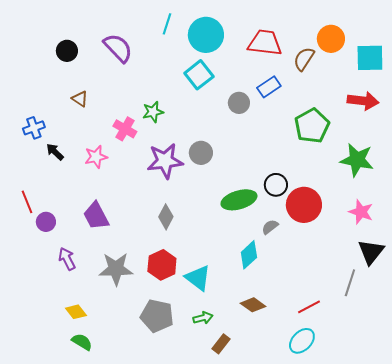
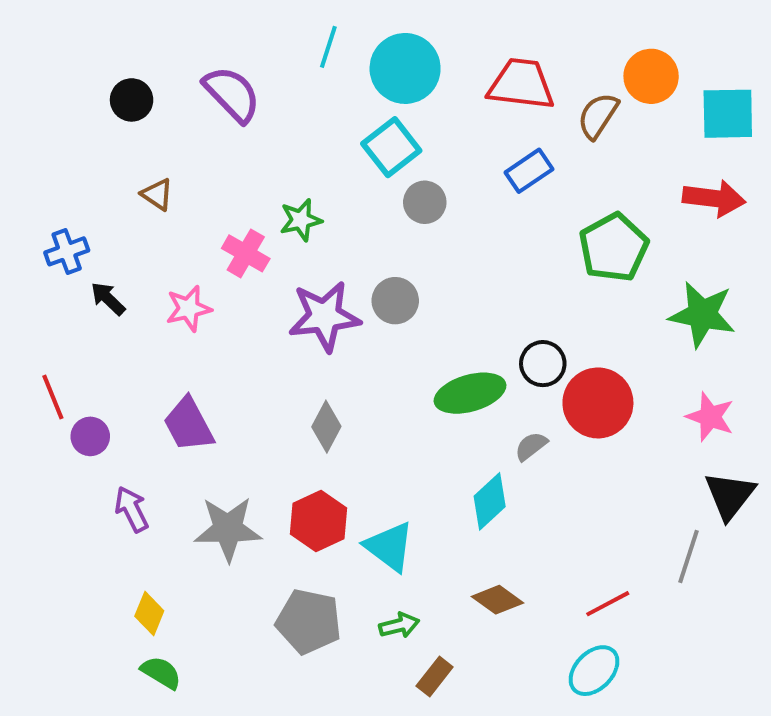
gray circle: (239, 103) -> (425, 202), moved
yellow diamond: (76, 312) -> (149, 614), turned 60

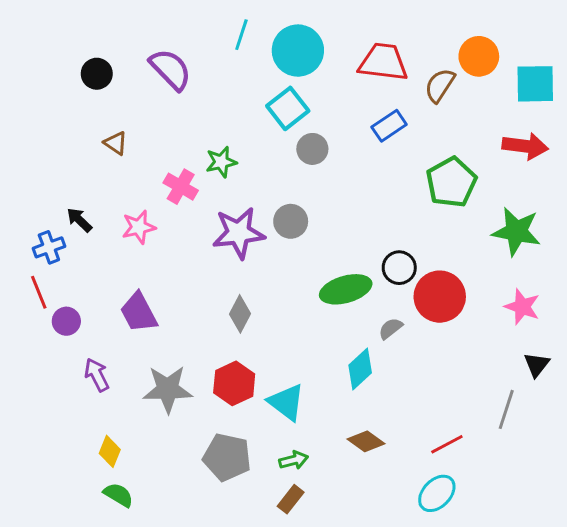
blue cross: (67, 251) -> (49, 247), moved
black triangle: (730, 495) -> (537, 365), size x0.7
brown rectangle: (435, 676) -> (291, 499), moved

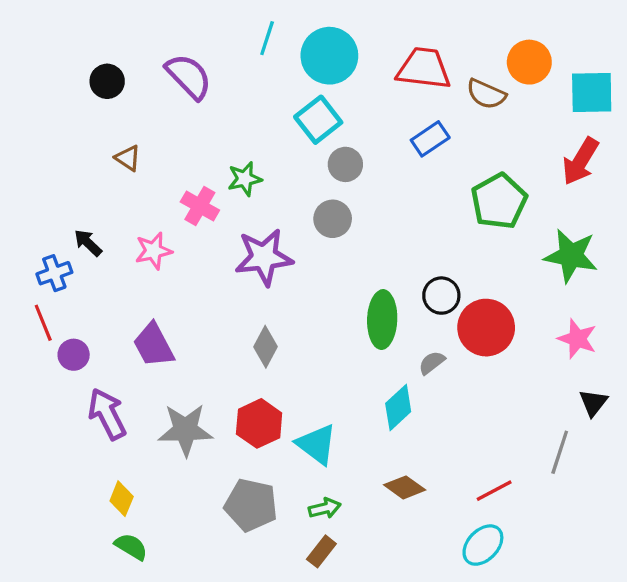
brown semicircle: (440, 85) -> (486, 94), turned -99
red arrow: (525, 146) -> (580, 161), turned 114
gray circle: (291, 221) -> (333, 219), moved
green ellipse: (346, 289) -> (382, 320), turned -72
purple arrow: (97, 375) -> (107, 414), size x1.4

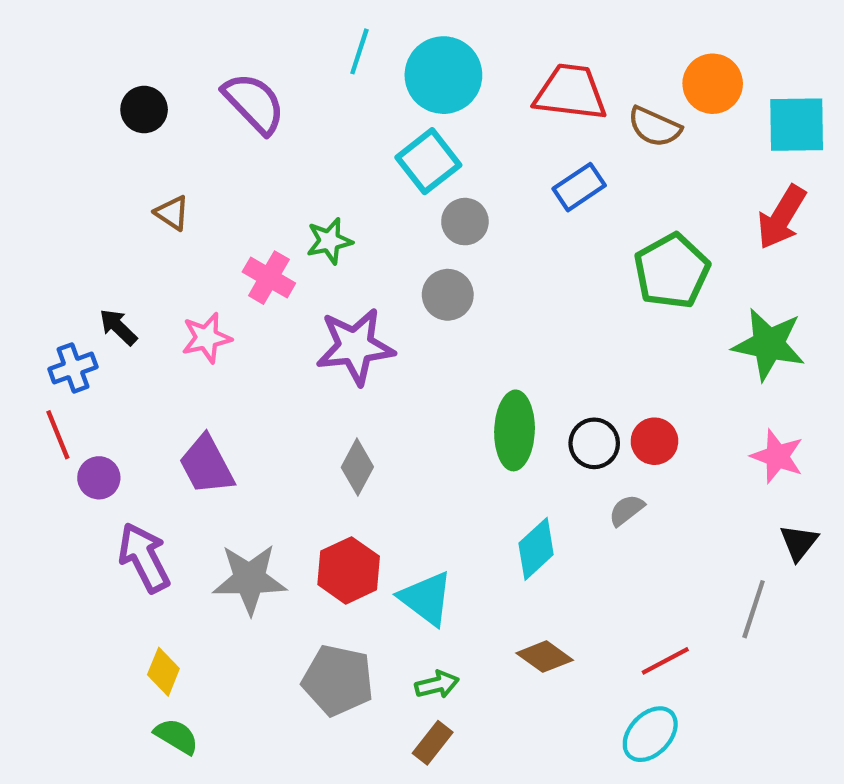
black circle: (441, 296) -> (594, 443), moved
red circle: (486, 328) -> (654, 441), size x0.6
gray semicircle: (432, 363) -> (626, 510), moved

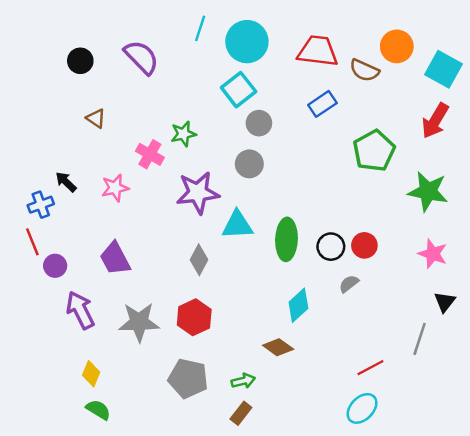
cyan square: (797, 125) -> (444, 69), turned 30
cyan triangle: (426, 598) -> (237, 225), moved, turned -40
brown diamond: (545, 657) -> (278, 347), moved

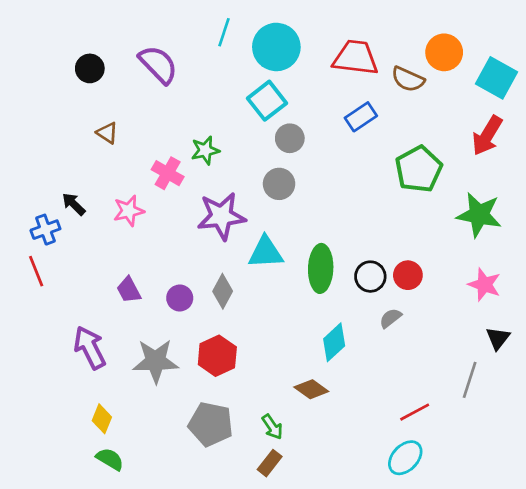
purple trapezoid: (115, 259) -> (129, 290), size x0.7
purple circle: (55, 266) -> (180, 298), moved
green arrow: (243, 381) -> (272, 427), turned 70

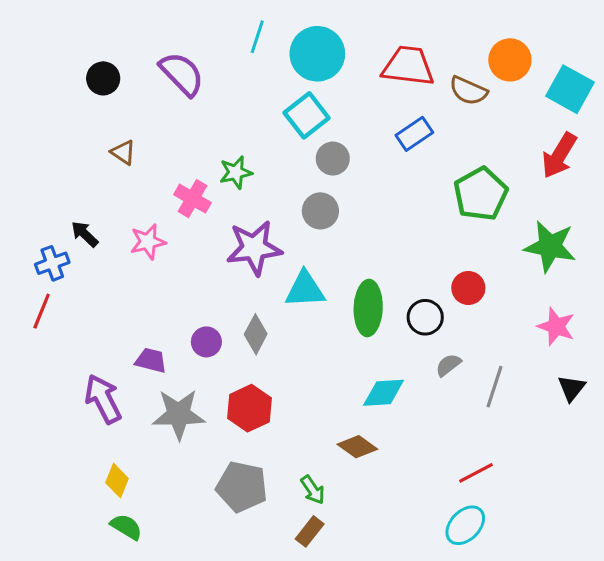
red line: (36, 271) -> (42, 311), turned 44
red circle: (408, 275) -> (468, 288), moved
purple trapezoid: (129, 290) -> (151, 360), moved, turned 132
cyan diamond: (334, 342) -> (384, 393), turned 39
gray line: (470, 380) -> (495, 387), moved

